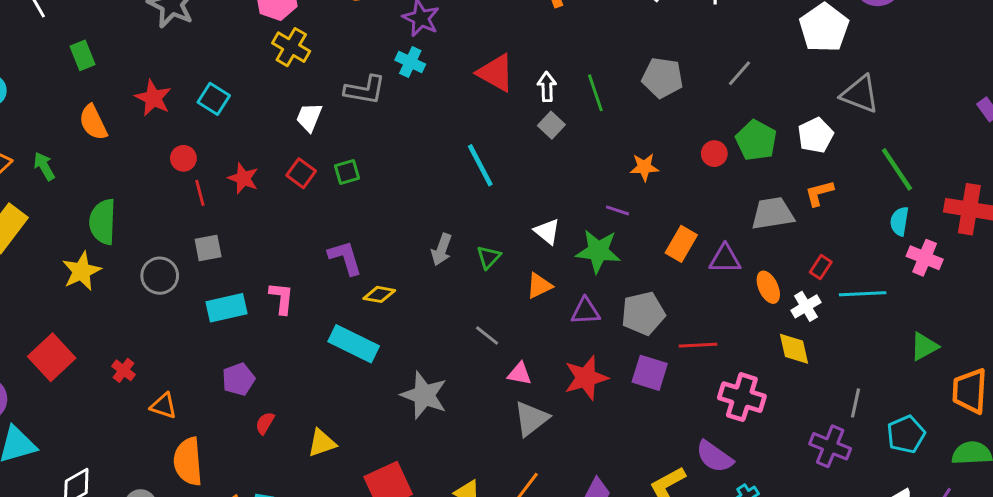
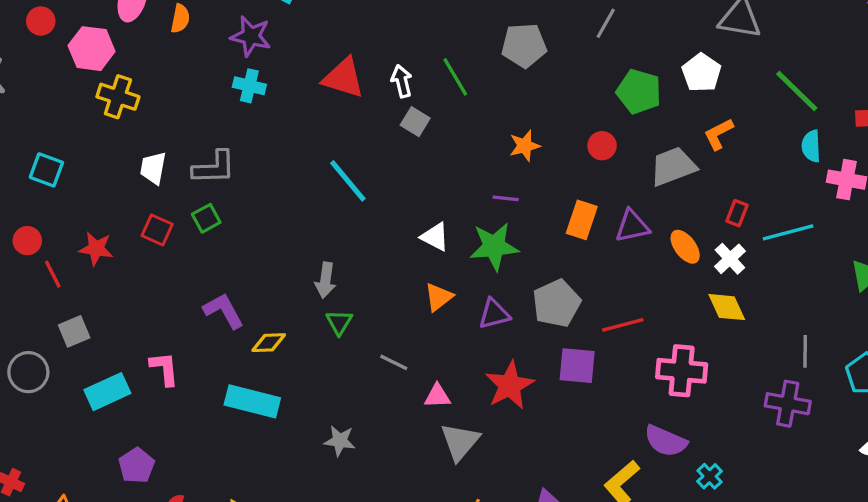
gray L-shape: (365, 90) -> (214, 168), moved
red circle: (714, 154) -> (602, 146), moved
green triangle: (489, 257) -> (339, 322), moved
gray star: (424, 395) -> (340, 441), size x0.6

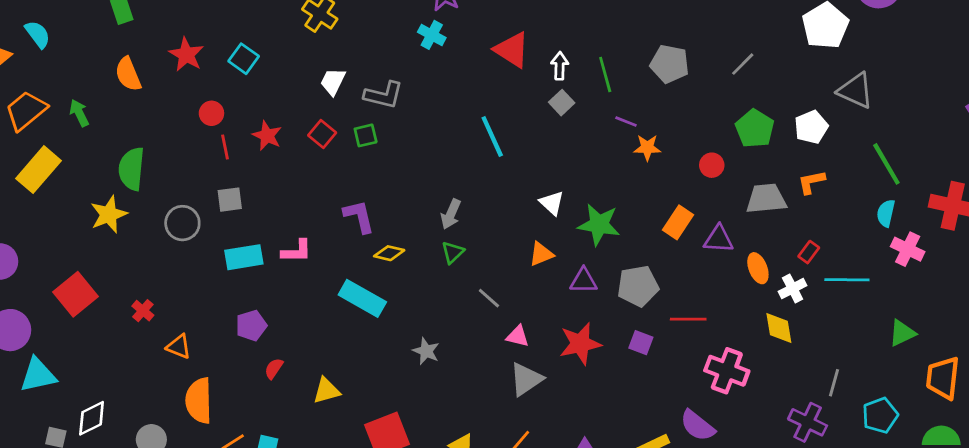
purple line: (506, 198) -> (626, 122), moved
purple square: (577, 366) -> (641, 343), size x0.7
pink L-shape: (164, 369) -> (297, 251), turned 80

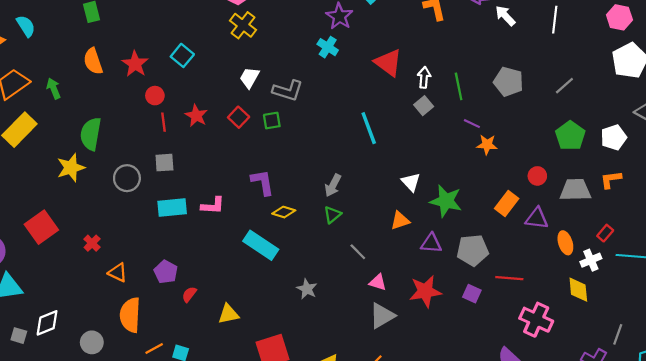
red star: (186, 55) -> (135, 64), moved
red circle: (712, 165) -> (537, 176), moved
purple pentagon: (251, 326) -> (166, 272), moved, turned -30

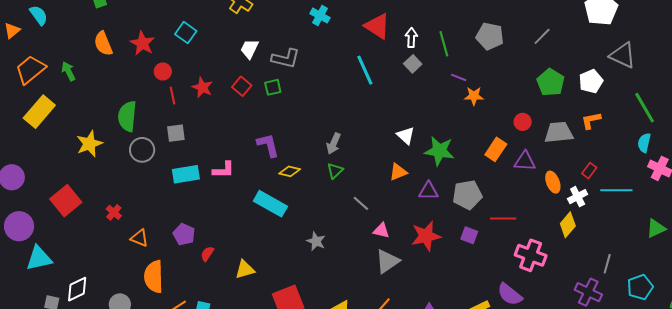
cyan line: (369, 128) -> (365, 70), moved
green semicircle: (91, 134) -> (127, 116), moved
yellow diamond: (578, 290) -> (568, 225), turned 50

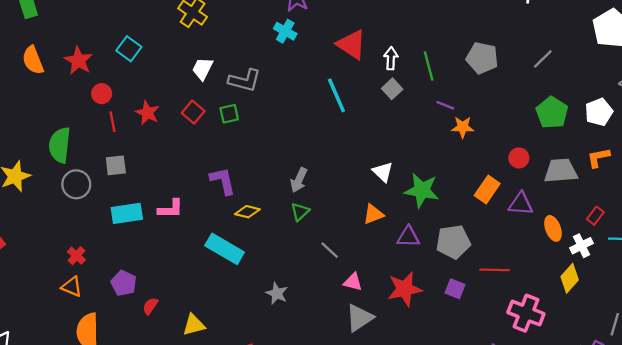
red cross: (114, 212) -> (76, 256), moved

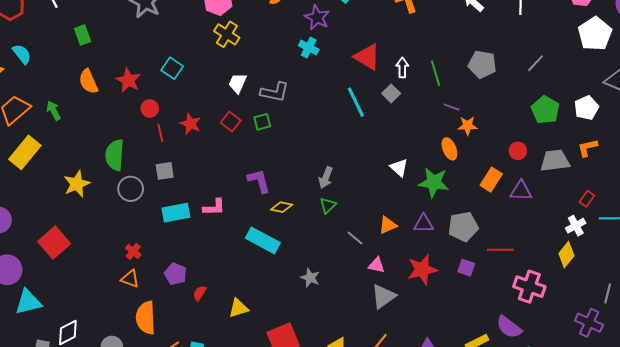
gray square: (392, 89) -> (391, 93), moved
orange triangle: (373, 214) -> (388, 225), moved
orange ellipse: (553, 228) -> (449, 149), moved

